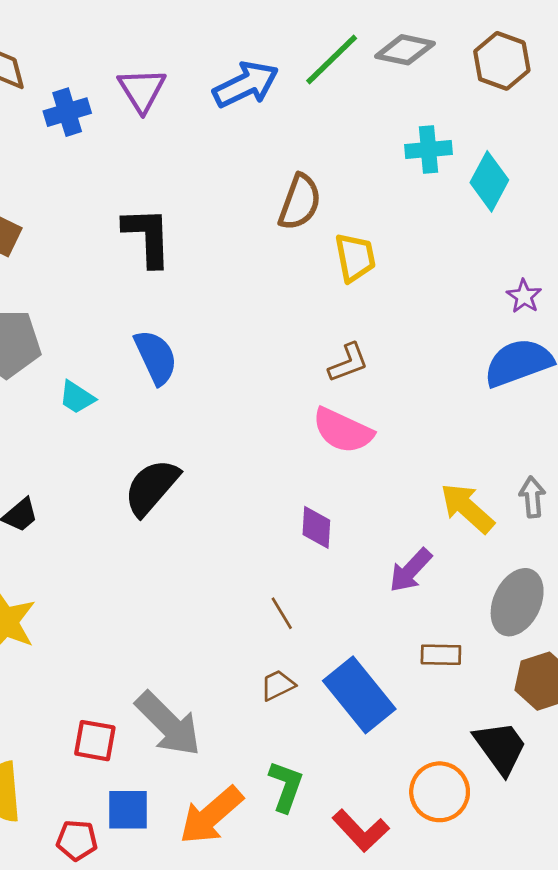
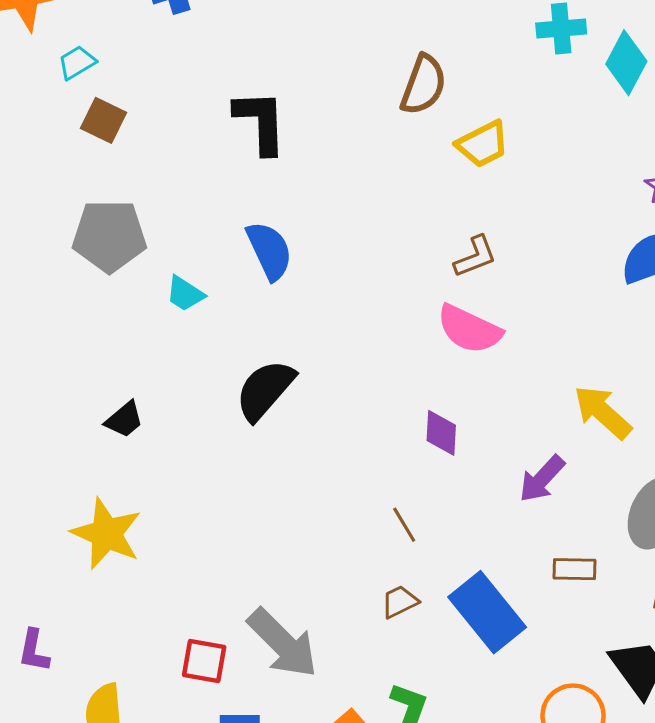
yellow trapezoid: (355, 257) -> (483, 144), turned 74

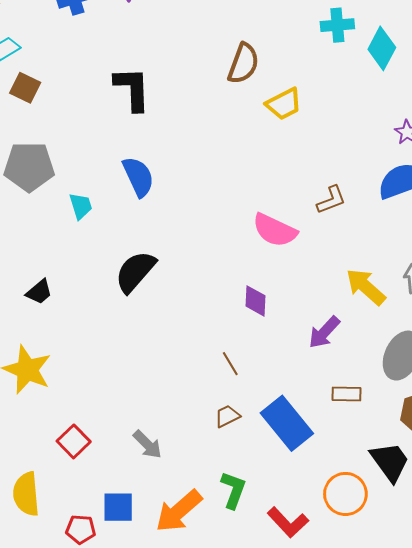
brown L-shape: (475, 257) -> (331, 200), moved
cyan trapezoid: (185, 294) -> (81, 206), turned -140
gray arrow: (283, 643) -> (147, 444), size x0.6
red square: (204, 661) -> (74, 441), moved, turned 36

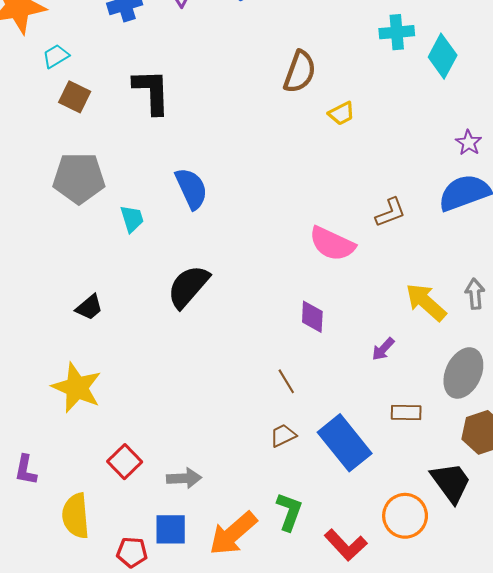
black L-shape: (132, 89) -> (152, 92), moved
yellow trapezoid: (284, 104) -> (341, 113), size x0.7
purple arrow: (324, 332) -> (383, 349), size x0.7
gray arrow: (147, 444) -> (184, 478), moved, turned -48

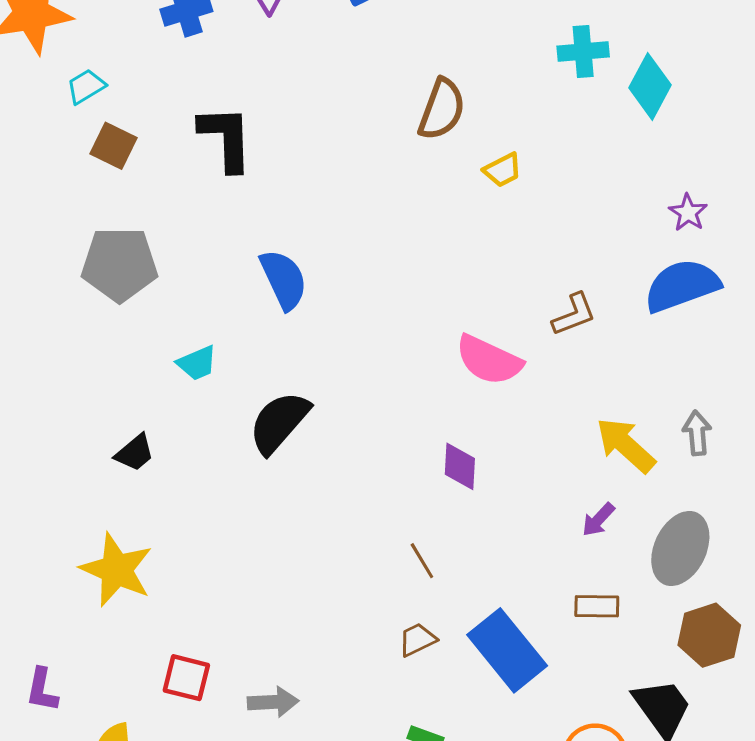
cyan trapezoid: (132, 219) -> (197, 363), moved, turned 84
purple arrow: (383, 349) -> (598, 520), moved
red square: (125, 462) -> (186, 678), turned -32

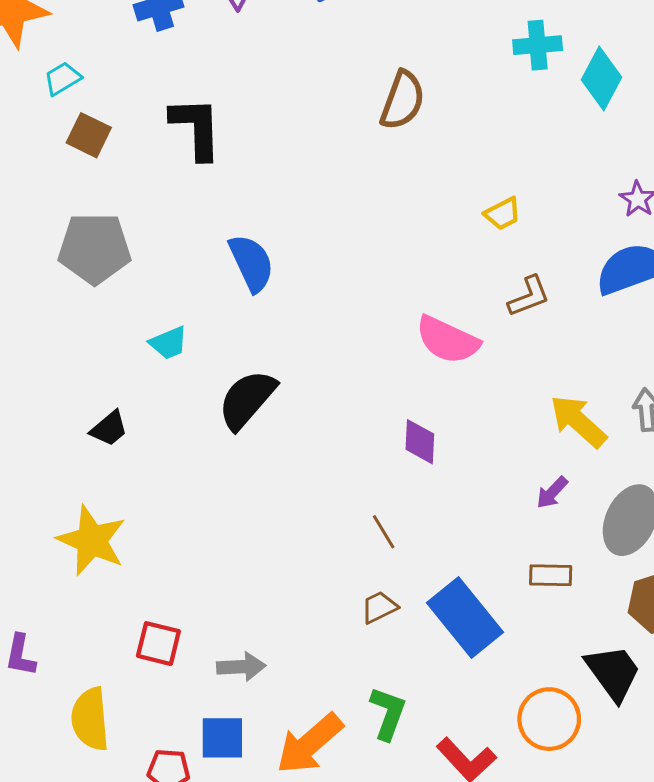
yellow trapezoid: (503, 170) -> (503, 214), moved

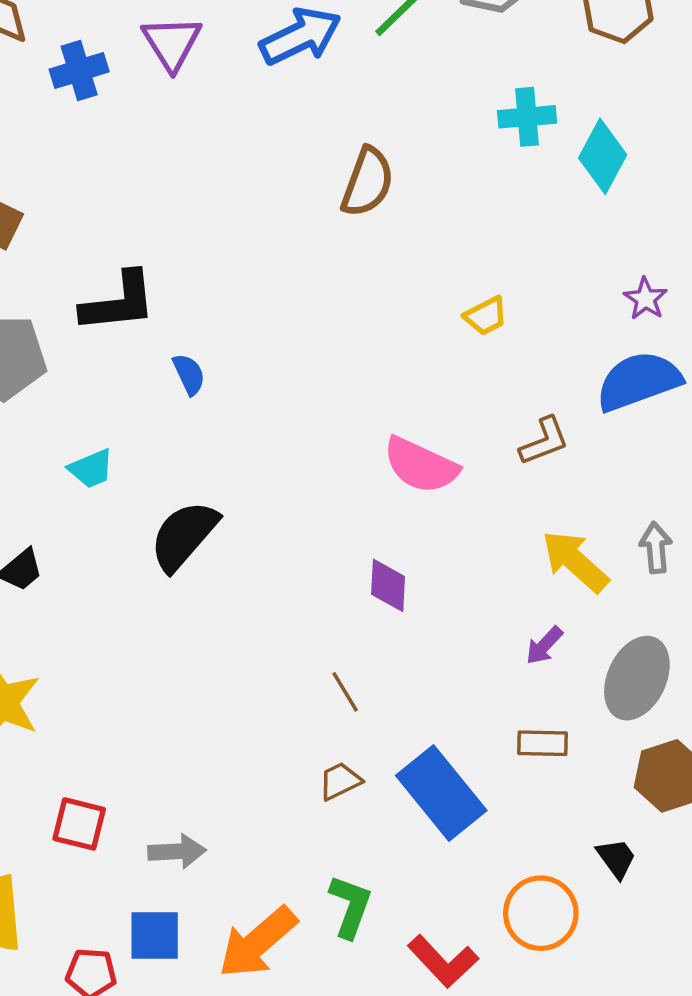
black L-shape: (196, 128) -> (119, 302), moved, turned 86
blue semicircle: (251, 263) -> (189, 374), size x0.6
brown L-shape: (529, 296) -> (544, 441), moved
black trapezoid: (613, 673) -> (616, 858), size x0.6

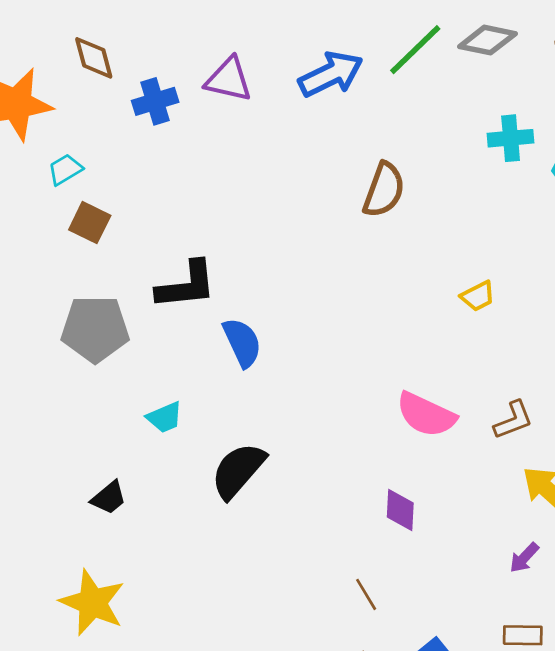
purple triangle: (172, 43) -> (229, 80), turned -45
blue semicircle: (189, 374) -> (242, 342), size x1.5
brown L-shape: (544, 441) -> (513, 420), moved

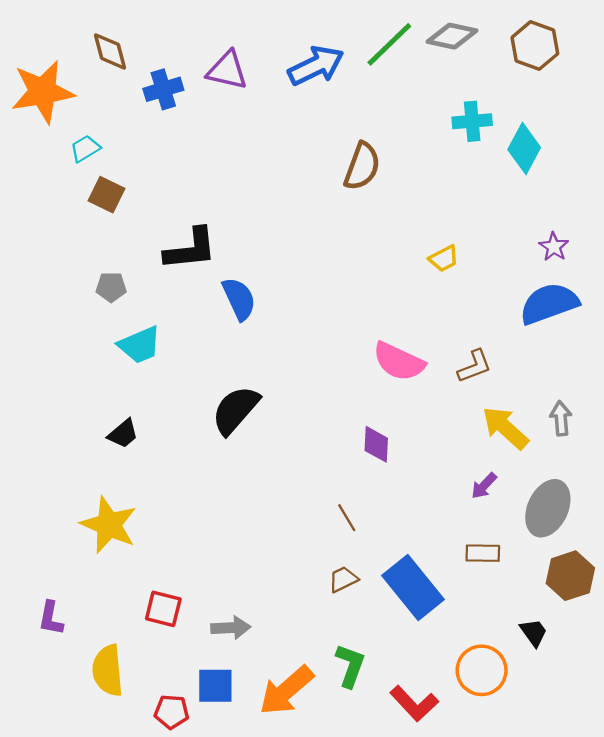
gray pentagon: (95, 329) -> (111, 287), size x0.5
cyan trapezoid: (165, 417) -> (140, 345), moved, size x1.4

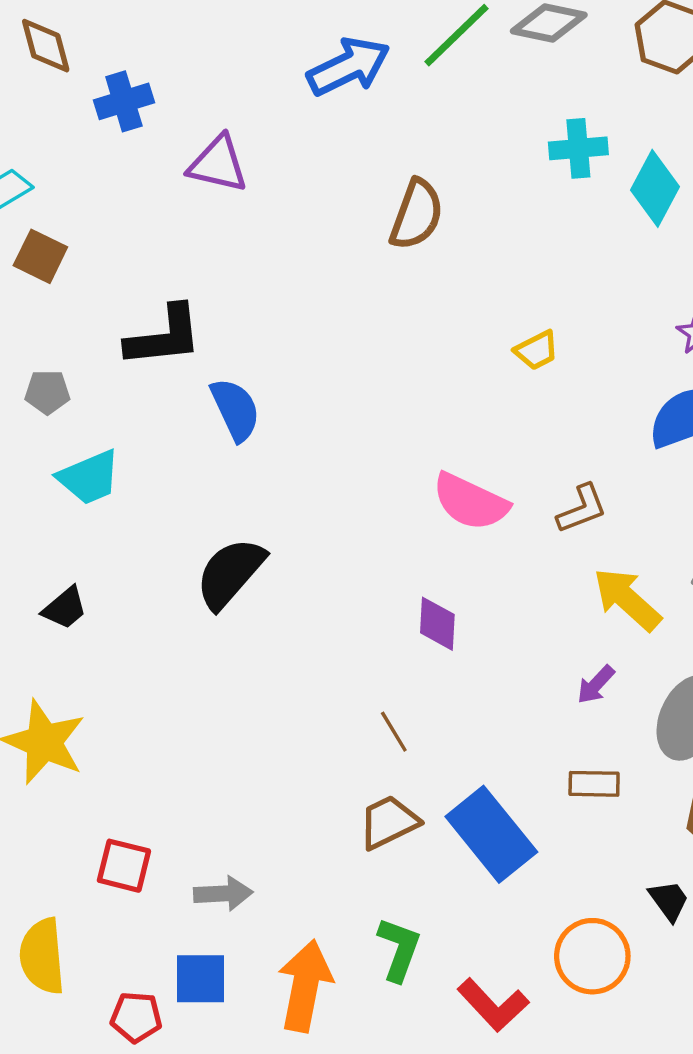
purple triangle: (227, 70) -> (218, 164), moved
brown trapezoid: (343, 579) -> (389, 822), size x1.4
orange arrow: (286, 690) -> (305, 986), turned 142

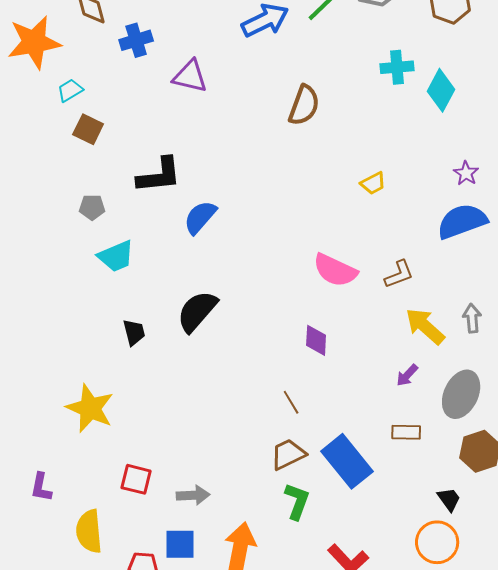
blue semicircle: (235, 410) -> (200, 217), turned -114
black trapezoid: (65, 608) -> (134, 332), moved, turned -64
green L-shape: (399, 949) -> (297, 501), moved
orange circle: (592, 956) -> (437, 542), moved

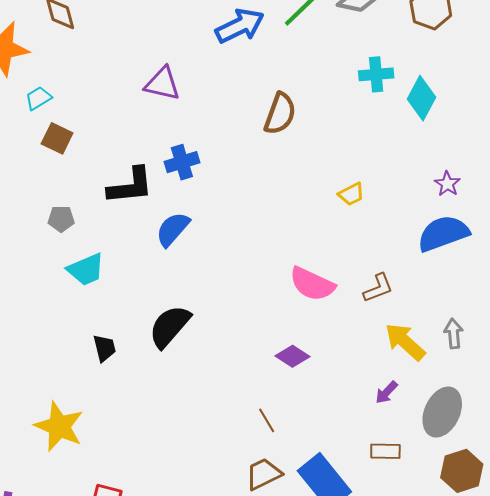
blue cross: (136, 40) -> (182, 162), moved
purple diamond: (316, 340) -> (292, 356), turned -60

